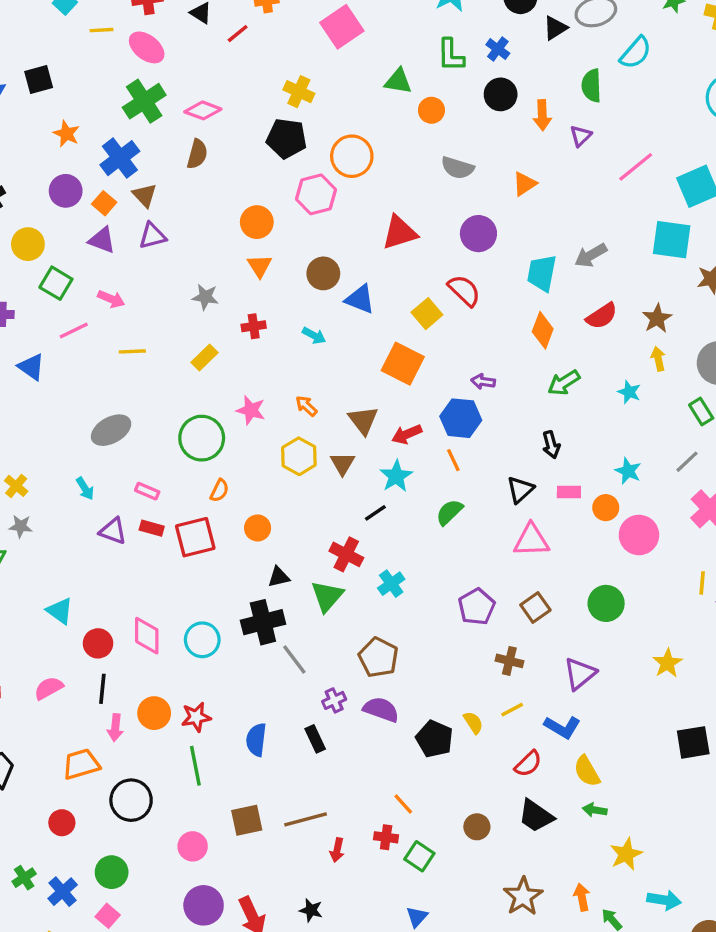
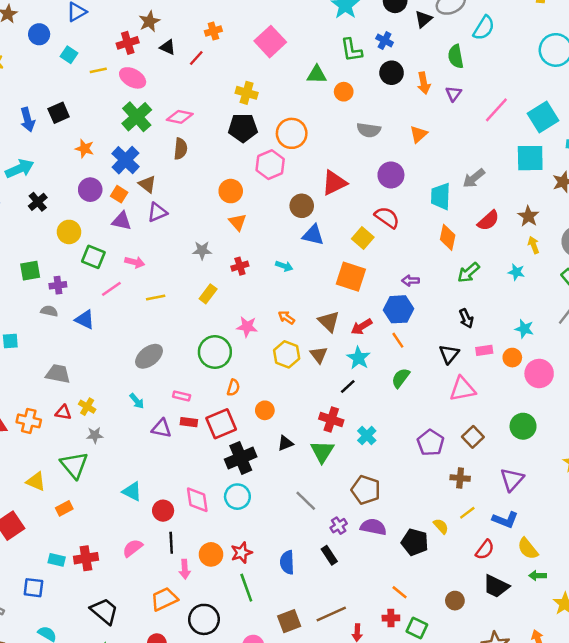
brown circle: (323, 273) -> (302, 206), moved
black cross: (263, 622) -> (241, 458), moved

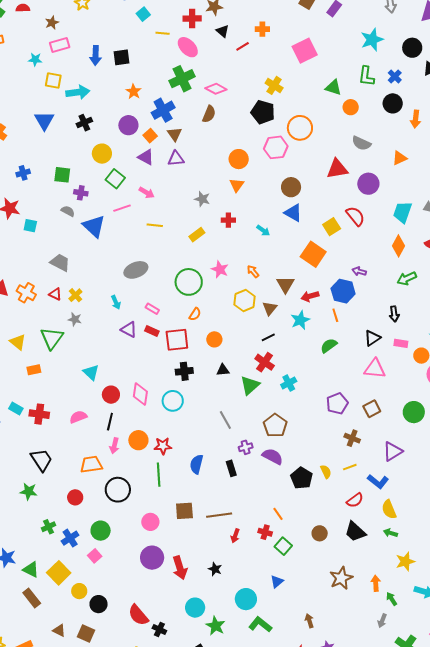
red triangle: (334, 183) -> (337, 169), moved
blue triangle: (85, 320) -> (94, 226), size x1.4
black line: (348, 387) -> (268, 337), moved
black cross: (241, 458) -> (184, 371), size x0.7

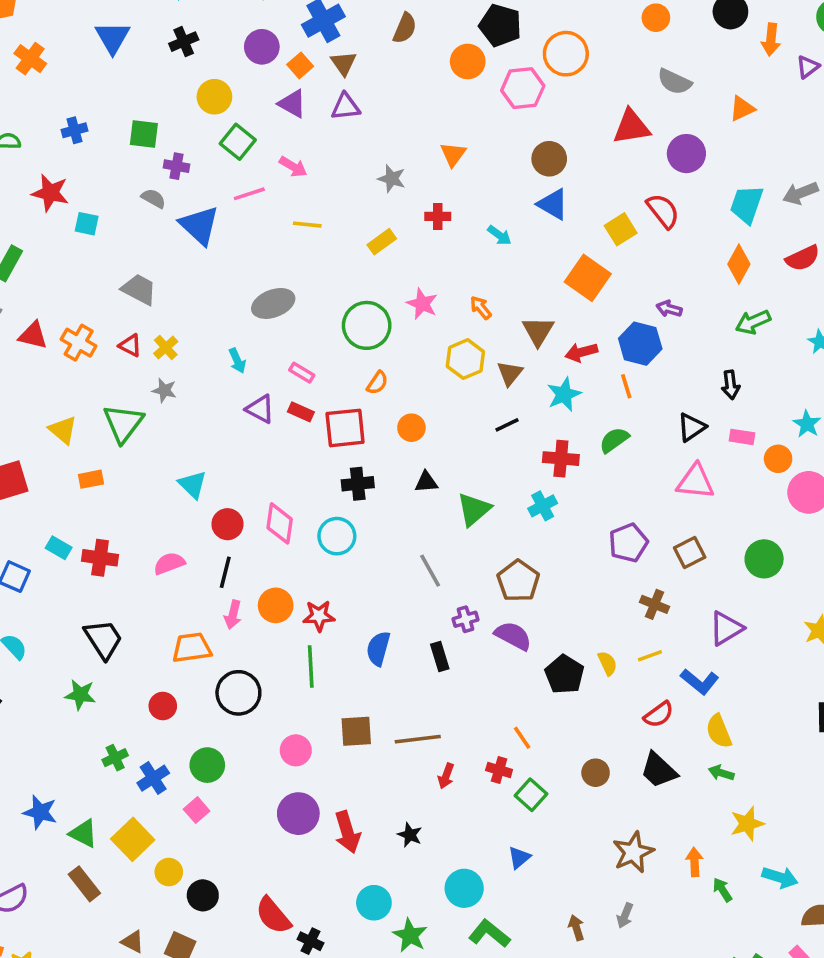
orange circle: (239, 159) -> (468, 61), moved
red cross: (265, 362) -> (561, 459), moved, turned -30
gray arrow: (382, 621) -> (625, 916), moved

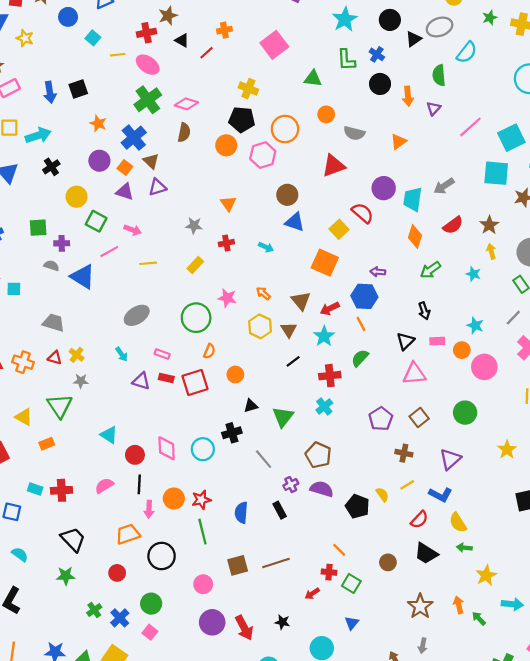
orange circle: (656, 18) -> (326, 114), moved
purple circle: (686, 154) -> (384, 188), moved
black cross: (358, 484) -> (232, 433), moved
red arrow: (446, 776) -> (312, 594), moved, turned 48

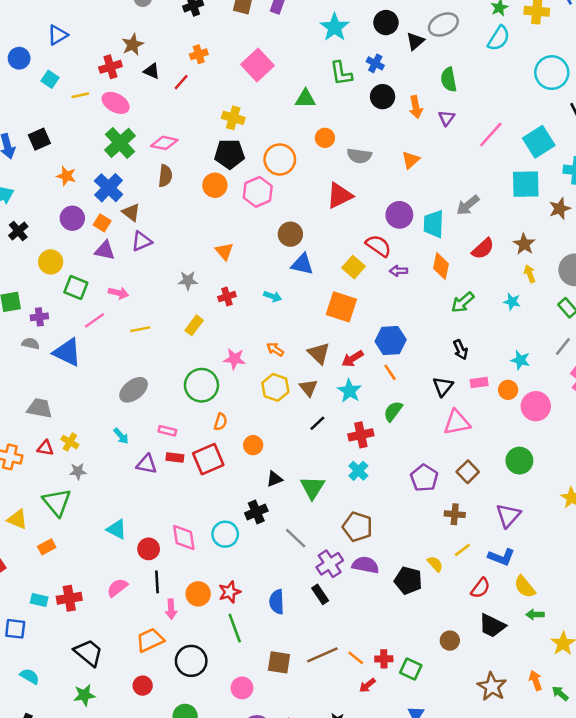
cyan semicircle: (467, 52) -> (499, 38), moved
purple arrow: (378, 272) -> (398, 271), moved
purple cross: (291, 485) -> (330, 564), size x1.5
orange line: (339, 550) -> (356, 658), moved
brown square: (238, 565) -> (279, 662), turned 30

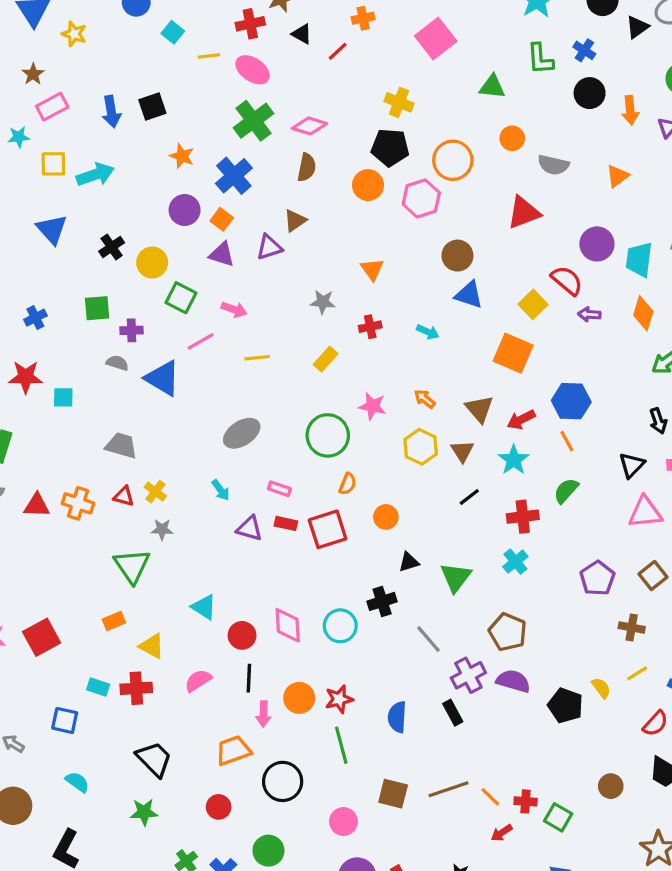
brown triangle: (131, 212) -> (295, 221), moved, turned 42
black cross: (18, 231) -> (112, 247), moved
yellow triangle: (17, 519) -> (152, 646), moved

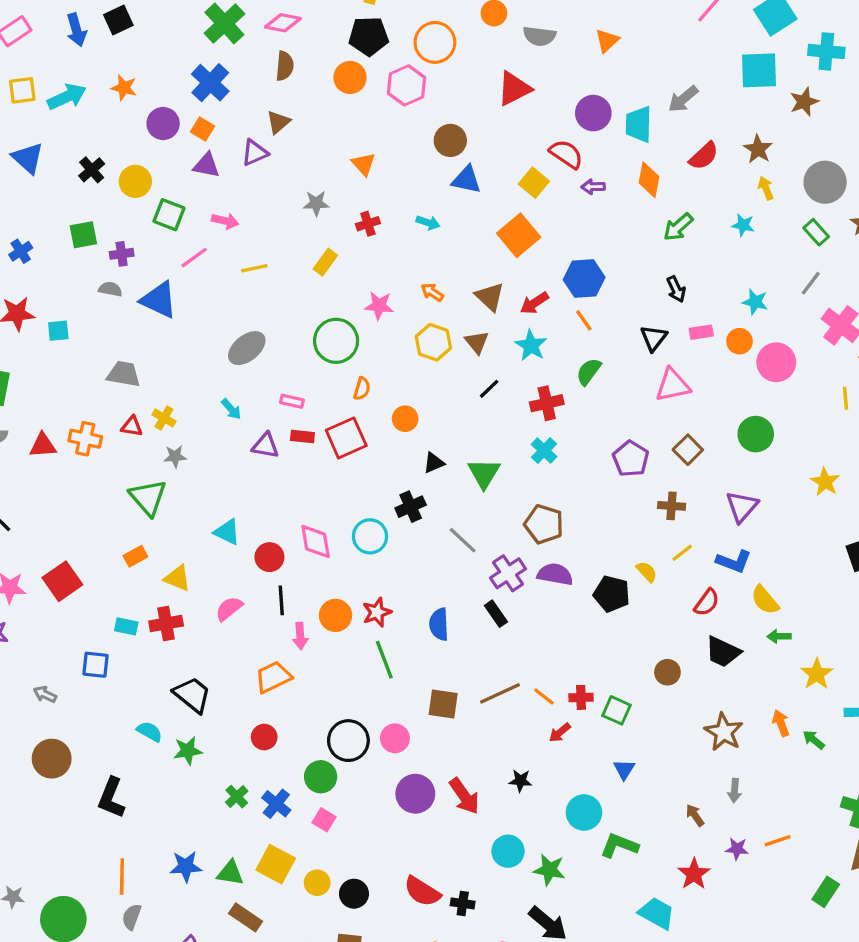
orange star: (182, 156) -> (124, 88), moved
orange square: (513, 353) -> (519, 235), turned 33
black circle: (283, 781) -> (348, 741), moved
cyan semicircle: (77, 782) -> (149, 732), moved

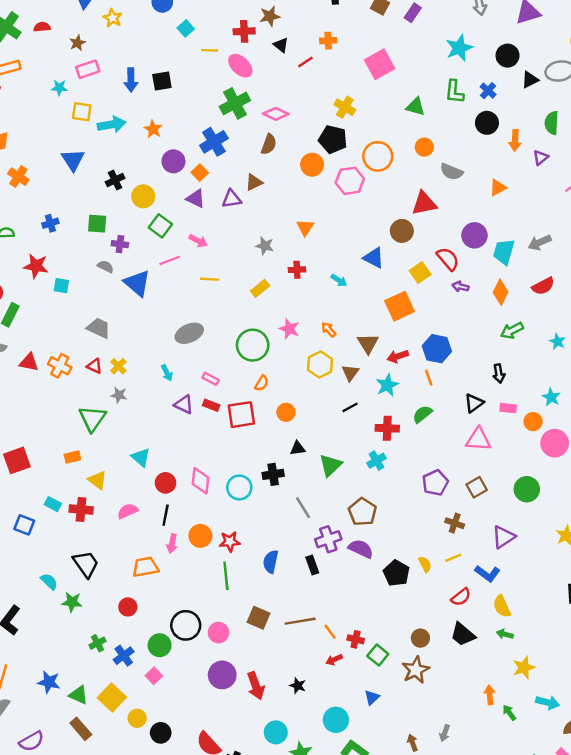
brown circle: (450, 140) -> (402, 231), moved
brown star: (724, 732) -> (416, 670), moved

